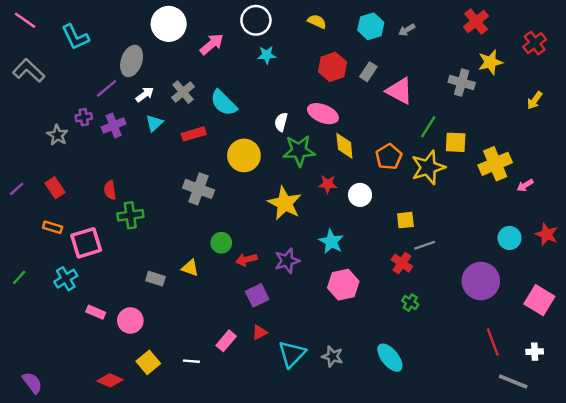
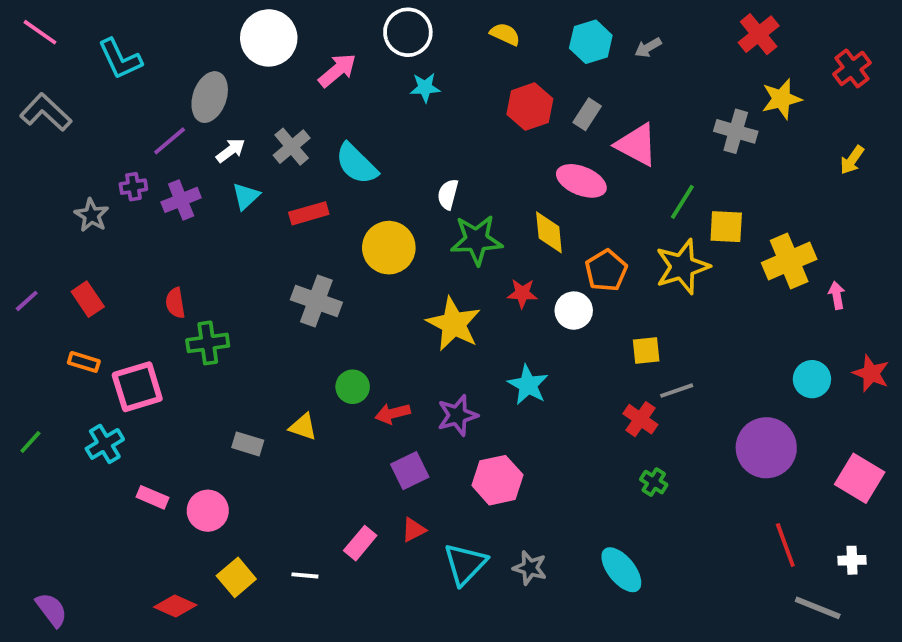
pink ellipse: (323, 114) -> (581, 181), moved
orange pentagon: (389, 157) -> (606, 270), moved
pink arrow: (525, 185) -> (837, 295), turned 112
pink hexagon: (343, 285) -> (497, 480), moved

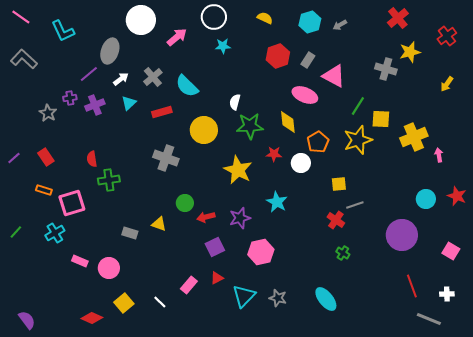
pink square: (860, 478) -> (451, 251), size x0.7
white line: (305, 575) -> (160, 302), turned 40

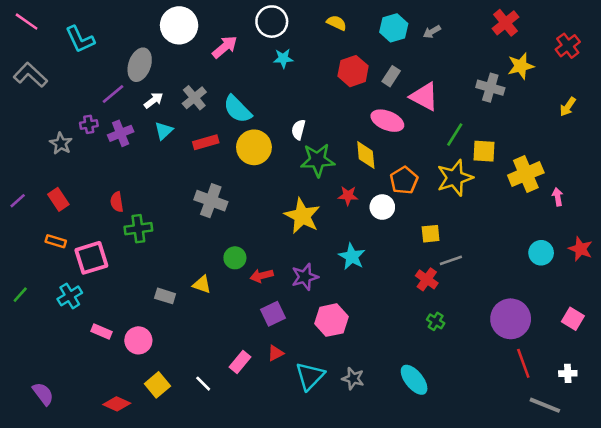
yellow circle: (204, 130) -> (254, 147), moved
purple circle: (402, 235) -> (511, 319), moved
purple semicircle: (27, 320) -> (43, 394), moved

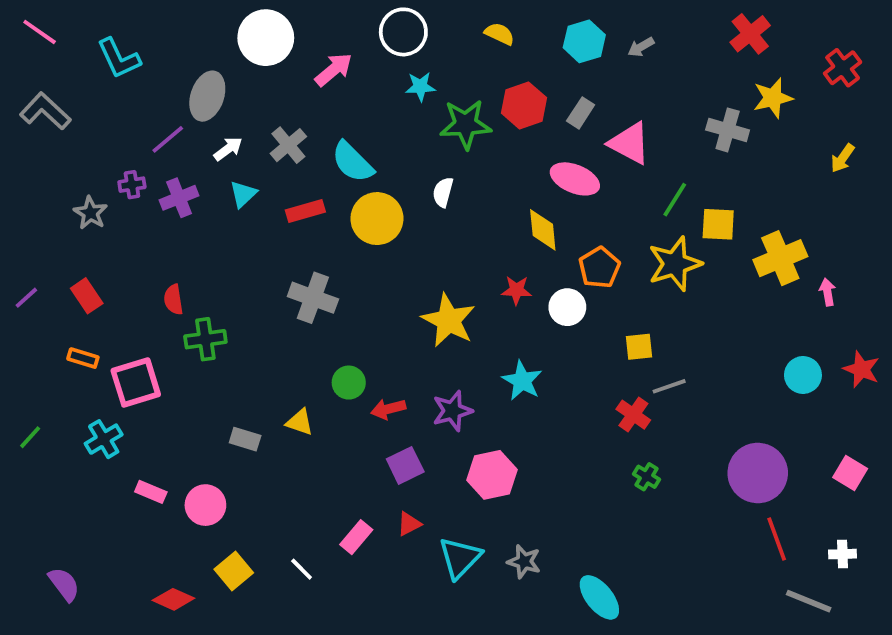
green star: (317, 160) -> (466, 124), moved
cyan ellipse: (414, 380) -> (599, 597), moved

